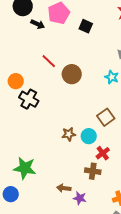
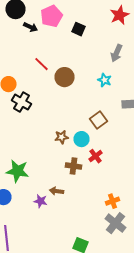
brown cross: (93, 171) -> (74, 166), moved
purple star: (80, 198) -> (40, 201), moved

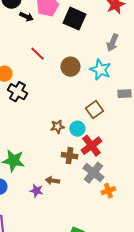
black square: (78, 29) -> (74, 19), size x1.6
brown circle: (64, 77) -> (70, 67), moved
cyan star: (104, 80) -> (100, 70), size x1.5
red cross: (96, 156) -> (91, 146), size x1.5
gray cross: (116, 223) -> (93, 173), moved

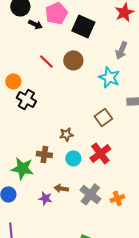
brown circle: (70, 67) -> (73, 60), moved
cyan circle: (77, 129) -> (73, 158), moved
brown cross: (69, 156) -> (44, 154), moved
gray cross: (93, 173) -> (90, 194), moved

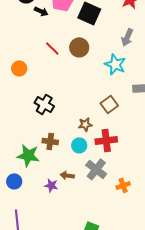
black cross: (26, 99) -> (44, 104), moved
brown star: (66, 134) -> (85, 124), moved
red cross: (100, 153) -> (106, 140), turned 30
gray cross: (90, 194) -> (96, 169), moved

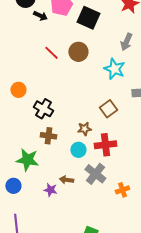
orange circle: (19, 68) -> (18, 90), moved
brown cross: (50, 141) -> (48, 136), moved

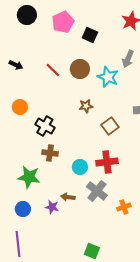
black arrow: (40, 16) -> (16, 65), moved
black square: (88, 18) -> (90, 35), size x0.7
cyan star: (114, 69) -> (108, 77), moved
brown star: (84, 129) -> (86, 106), moved
blue circle: (13, 186) -> (23, 209), moved

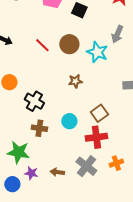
brown square: (110, 126) -> (99, 113), moved
cyan circle: (80, 167) -> (69, 121), moved
purple star: (52, 207) -> (31, 173), moved
orange cross: (124, 207) -> (116, 163), moved

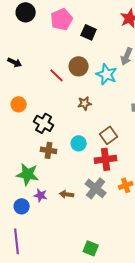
red line: (42, 45) -> (57, 75), moved

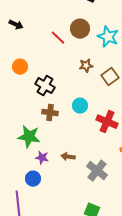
brown square: (109, 135) -> (110, 77), moved
red cross: (106, 159) -> (107, 122), turned 30
gray cross: (96, 188) -> (97, 171), moved
blue circle: (22, 206) -> (33, 179), moved

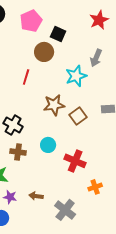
brown circle: (80, 29) -> (44, 52), moved
cyan star: (108, 37) -> (76, 76), turned 30
red line: (58, 38) -> (26, 77), turned 63
brown star: (86, 66) -> (54, 105), size x1.5

